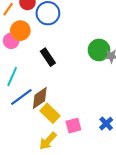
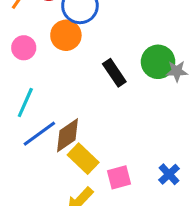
orange circle: (20, 31) -> (66, 35), moved
black rectangle: (48, 57) -> (114, 73), moved

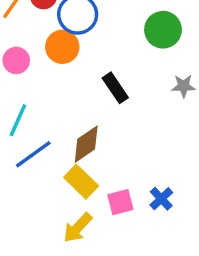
green circle: (158, 62) -> (163, 30), moved
brown diamond: (67, 135) -> (86, 144), moved
blue cross: (169, 174) -> (161, 199), moved

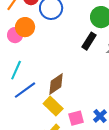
orange circle: (62, 47) -> (25, 27), moved
black rectangle: (115, 88) -> (89, 41), moved, turned 66

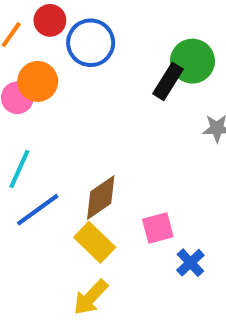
black rectangle: (89, 41) -> (168, 81), moved
pink square: (76, 118) -> (158, 228), moved

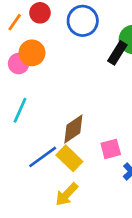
blue circle: (91, 43) -> (83, 21), moved
blue line: (38, 210) -> (43, 157), moved

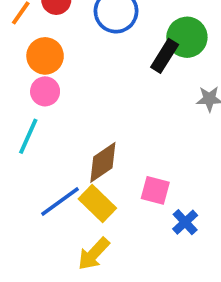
pink circle: (19, 64) -> (45, 91), moved
pink square: (111, 149) -> (155, 190), turned 30

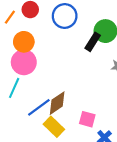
pink circle: (45, 91) -> (24, 62), size x1.5
blue line: (60, 202) -> (39, 107), moved

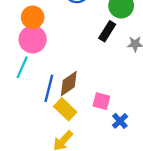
black rectangle: (93, 42) -> (107, 31), moved
blue line: (39, 107) -> (49, 88), turned -40

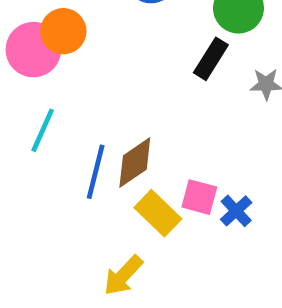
pink circle: (33, 39) -> (33, 50), moved
yellow rectangle: (65, 109) -> (158, 213), moved
blue cross: (120, 121) -> (236, 211), moved

